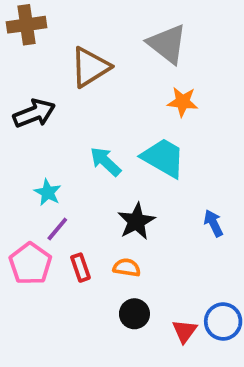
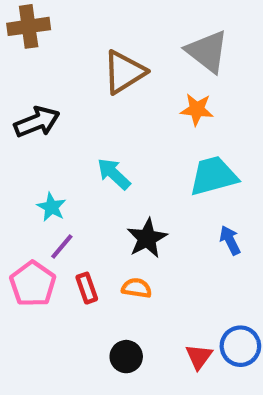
gray triangle: (167, 44) -> (207, 51), moved
brown triangle: (90, 67) -> (124, 72), moved
cyan trapezoid: (163, 158) -> (213, 176), moved, turned -45
black circle: (134, 314) -> (126, 357), moved

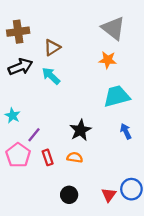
brown cross: (29, 26) -> (18, 32), moved
brown triangle: (124, 72) -> (52, 48), moved, size x0.7
cyan arrow: (114, 174) -> (51, 76), moved
cyan star: (51, 207) -> (12, 115), moved

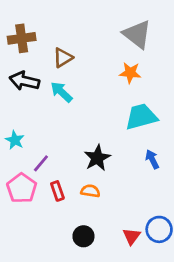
black arrow: (20, 67) -> (24, 81), turned -145

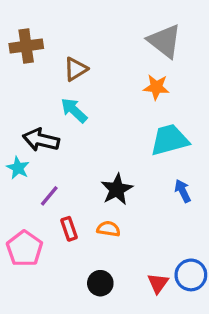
black arrow: (24, 81) -> (41, 140), moved
pink pentagon: (22, 188) -> (25, 249), moved

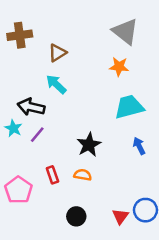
purple line: (49, 196) -> (37, 135), moved

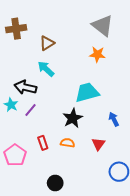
cyan trapezoid: (129, 107) -> (87, 92), moved
black circle: (76, 216) -> (55, 183), moved
red triangle: (120, 216) -> (98, 144), moved

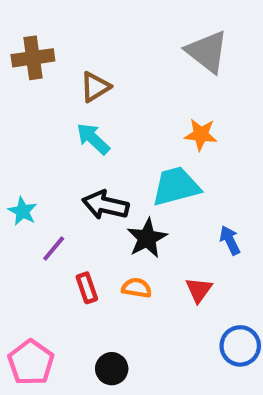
orange star: (97, 54) -> (201, 135), moved
black arrow: (25, 87) -> (105, 205), moved
purple line: (30, 110) -> (54, 248), moved
pink pentagon: (15, 155) -> (31, 362), moved

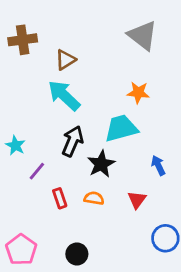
cyan arrow: (93, 139) -> (64, 95), size x1.4
black arrow: (105, 205) -> (73, 141), turned 100

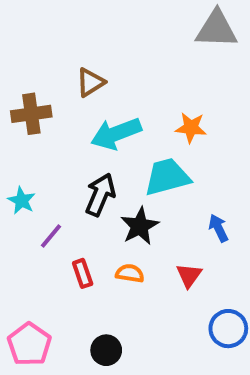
gray triangle: (143, 35) -> (216, 29), moved, turned -36
brown cross: (23, 40) -> (31, 114), moved
cyan arrow: (64, 95) -> (116, 134), moved, turned -64

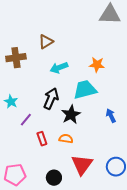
cyan arrow: (116, 134) -> (59, 68), size x0.7
red triangle: (189, 275) -> (82, 165), moved, size x1.6
pink pentagon: (29, 344) -> (15, 175), turned 30

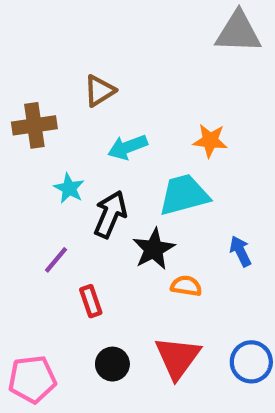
cyan star: (11, 102) -> (69, 188), moved
orange semicircle: (66, 139) -> (186, 286), moved
black circle: (54, 178) -> (112, 364), moved

